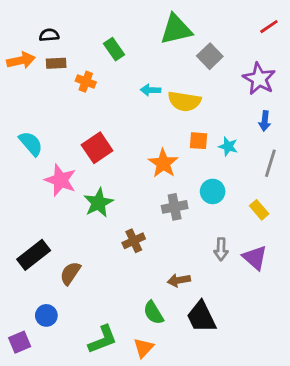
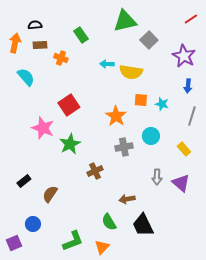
orange arrow: (21, 60) -> (15, 43), turned -66
cyan semicircle: (31, 144) -> (26, 77), moved
black rectangle: (34, 255) -> (24, 181), size x0.6

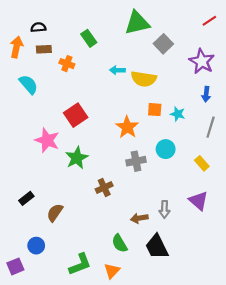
gray arrow: (157, 177) -> (165, 209), moved

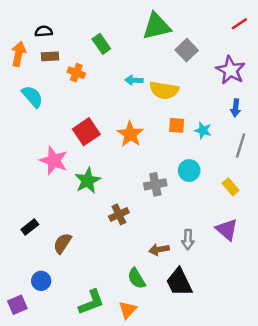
orange star: (127, 127) -> (130, 134), moved

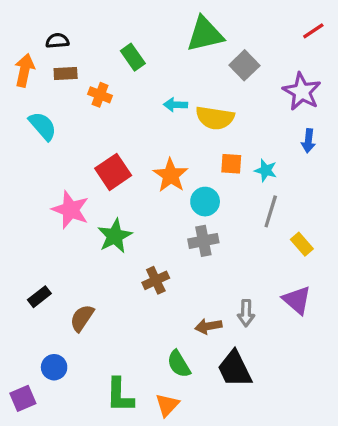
gray line: (241, 145) -> (271, 211), moved
cyan circle: (189, 171) -> (205, 202), moved
green L-shape: (91, 302) -> (120, 395), turned 112

